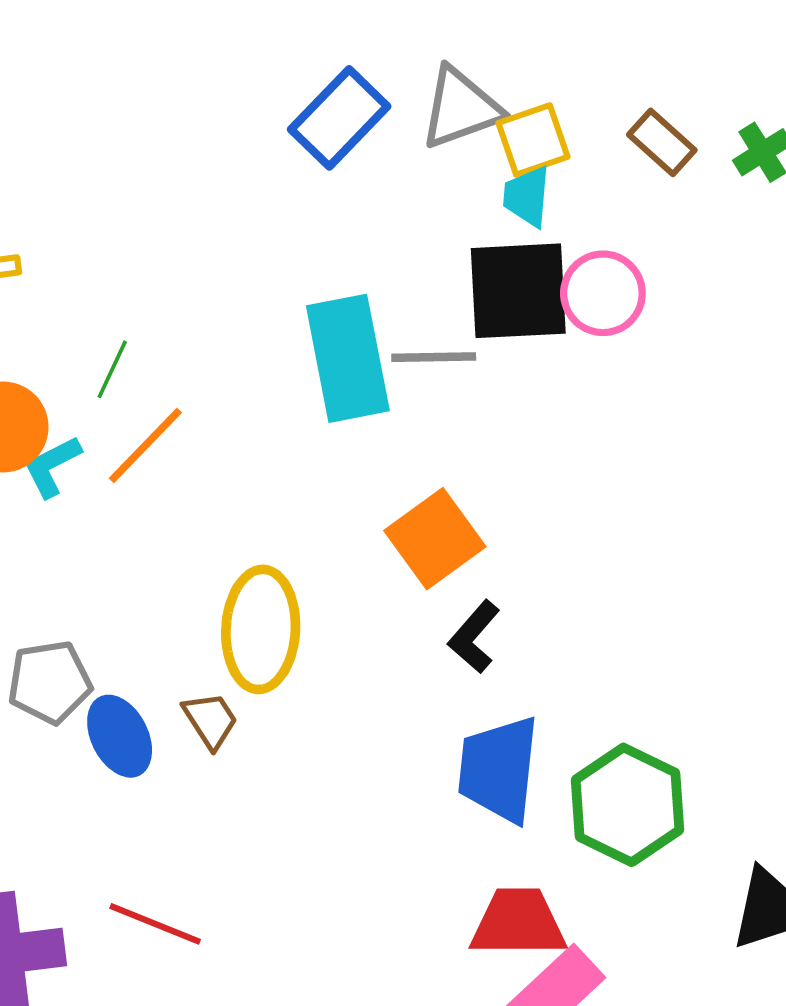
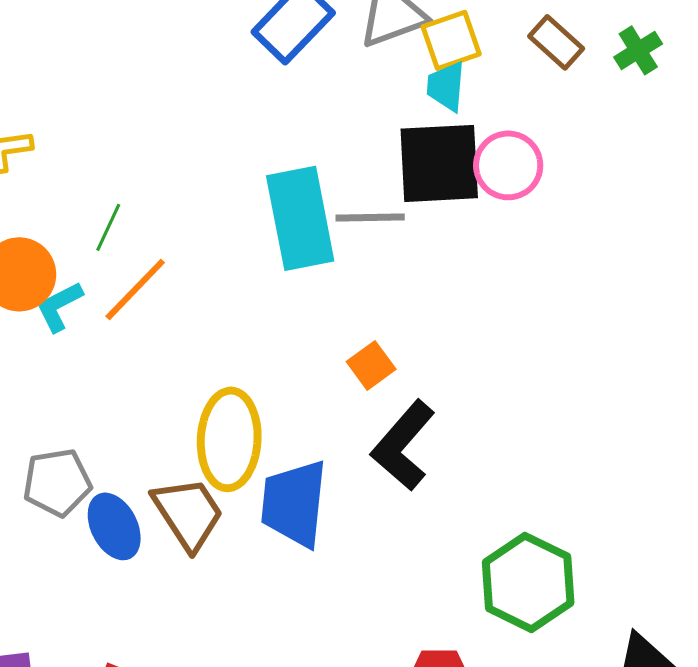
orange square: (435, 539) -> (371, 365), size x0.6
black L-shape: (474, 637) -> (403, 445), size x1.5
brown trapezoid: (210, 720) -> (188, 513), size x1.6
blue trapezoid: (499, 769) -> (294, 503), moved

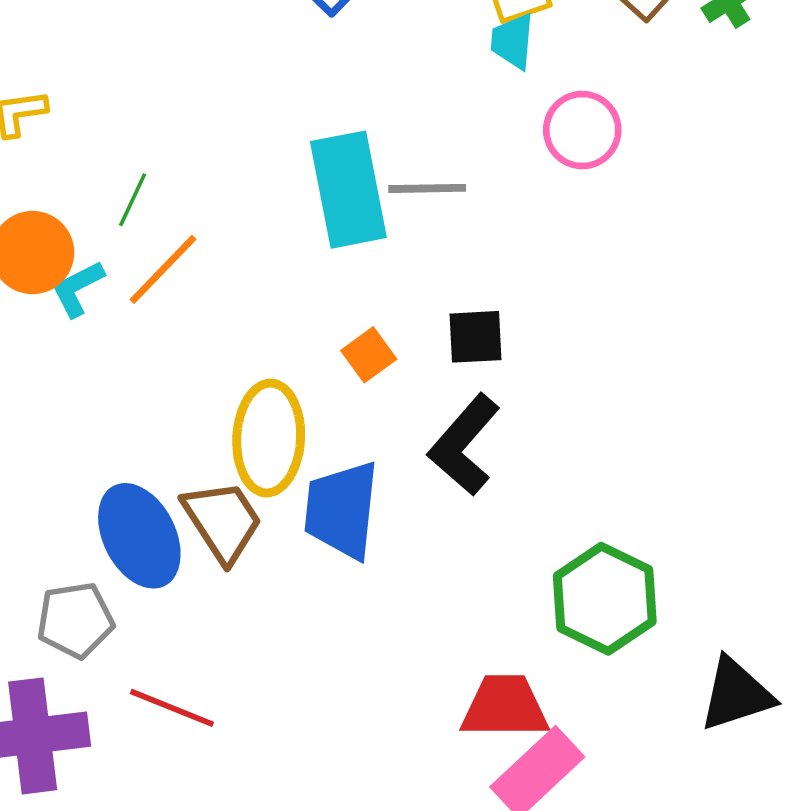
black square: (439, 163) -> (475, 337), moved, size x0.6
orange square: (371, 365) -> (369, 355), moved
gray pentagon: (57, 482) -> (75, 620), moved
blue ellipse: (114, 526) -> (139, 536), size x1.4

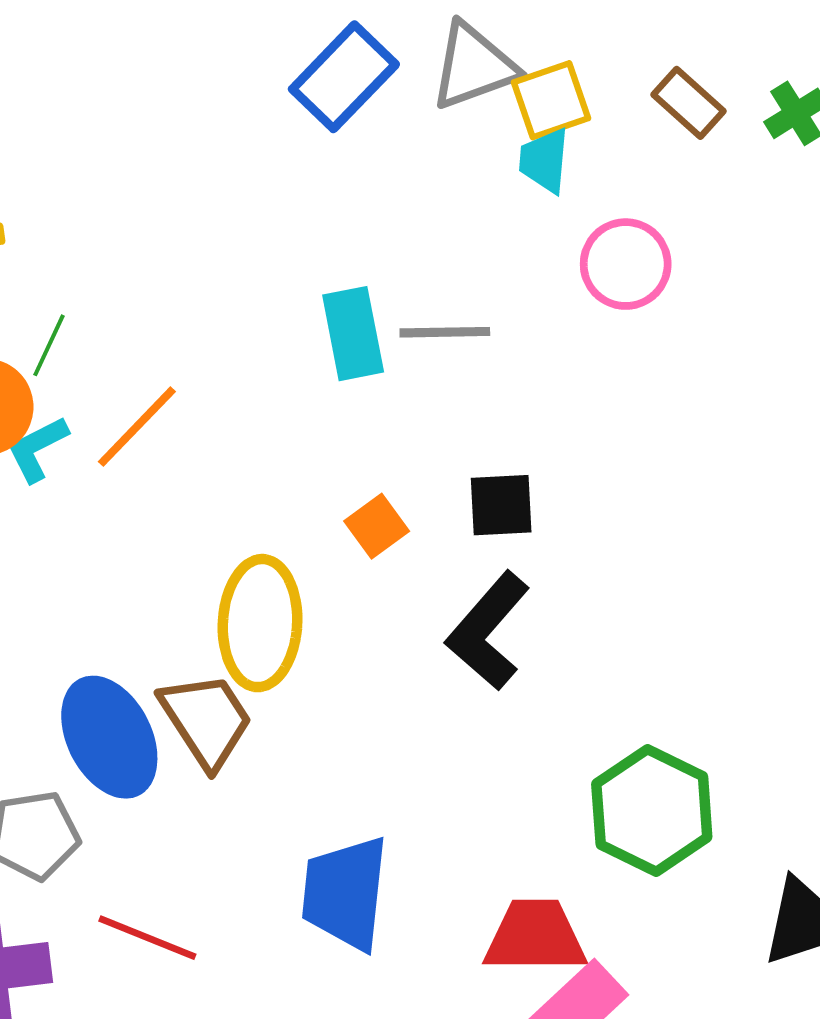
cyan rectangle: (348, 190) -> (353, 334), size x0.7
green line: (133, 200) -> (49, 345), moved
blue trapezoid: (342, 510) -> (345, 893), moved

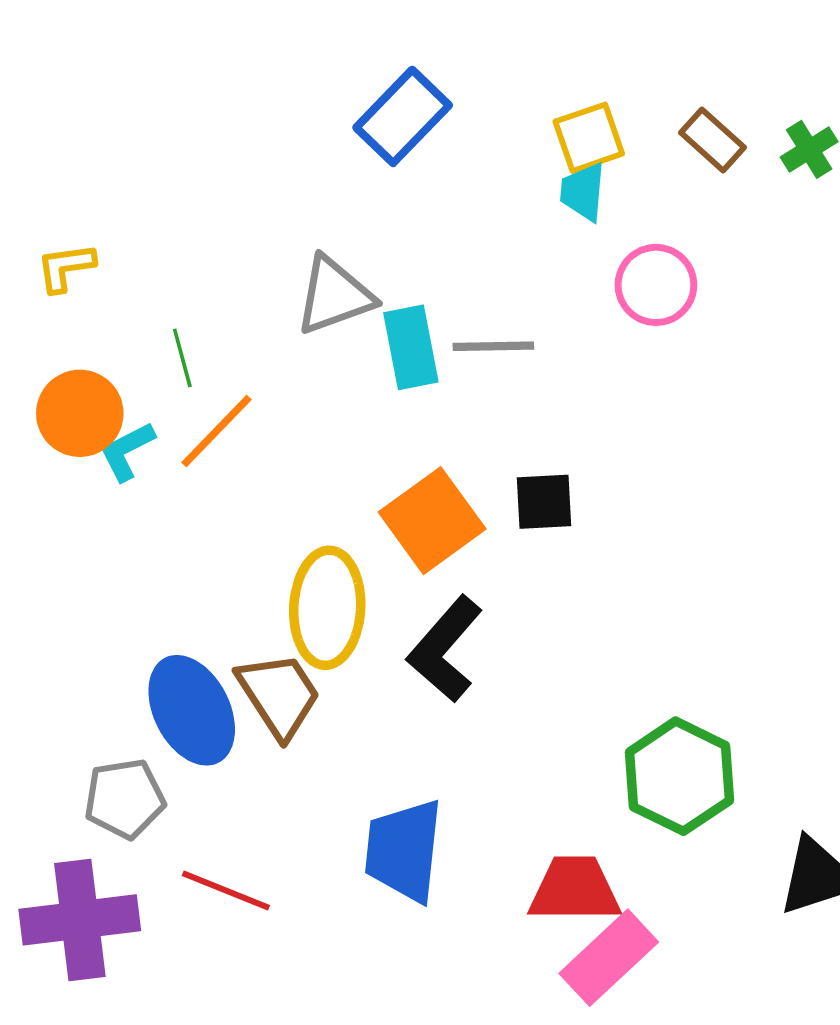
gray triangle: (474, 66) -> (334, 296), moved
green line: (49, 345) -> (182, 358), moved, turned -40
orange square: (377, 526) -> (432, 521), size x1.8
black L-shape: (488, 631) -> (445, 649), moved

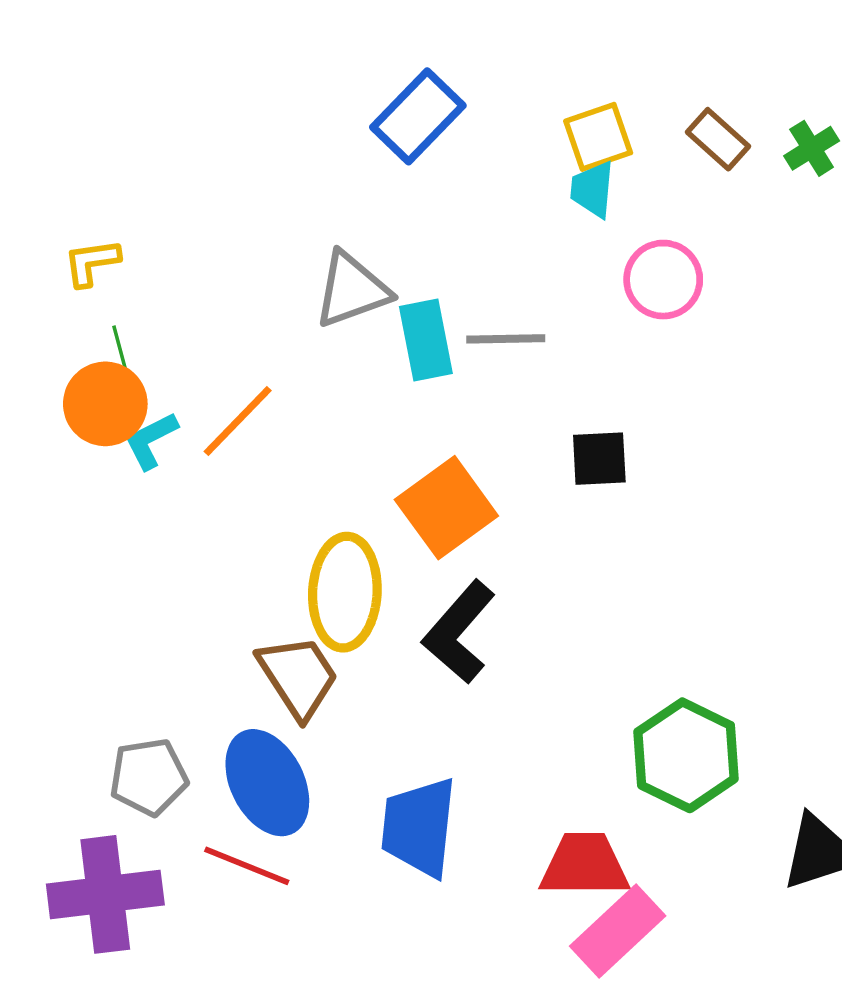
green line: (182, 358) -> (121, 354), moved
black square: (544, 502) -> (599, 459), moved
blue ellipse: (192, 710) -> (267, 783), moved

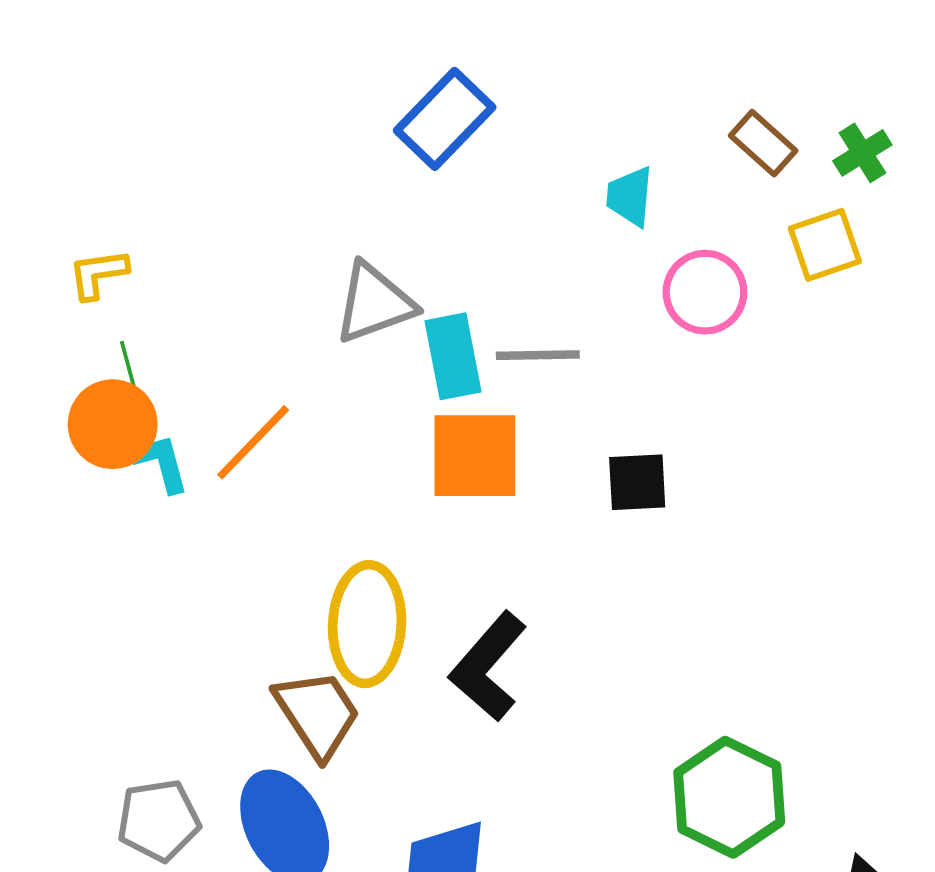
yellow square: (598, 137) -> (825, 245), moved
cyan L-shape: (151, 440) -> (161, 463), turned 102
orange square: (446, 508) -> (475, 456), moved, turned 36

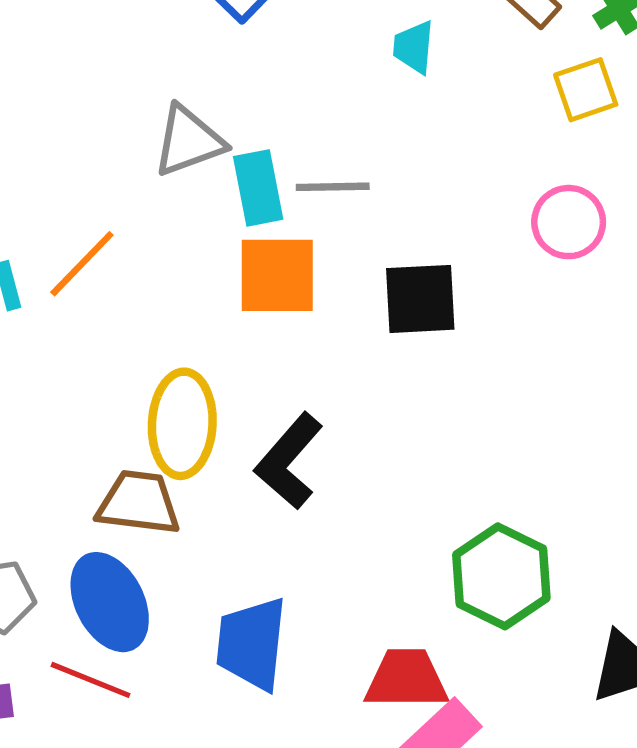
pink circle: (705, 292) -> (569, 222), moved
black square: (637, 482) -> (420, 299), size x1.4
brown trapezoid: (317, 714) -> (138, 503), turned -50

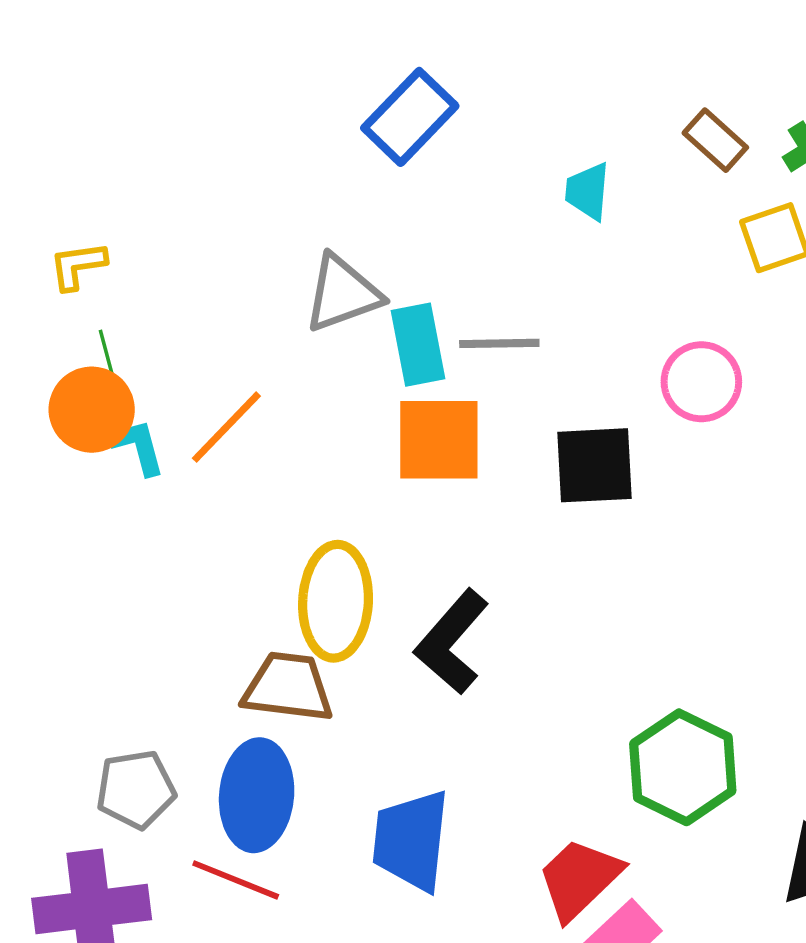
pink circle: (569, 222) -> (701, 382), moved
blue ellipse: (110, 602) -> (257, 795), turned 32
red trapezoid: (406, 679) -> (579, 879), turned -44

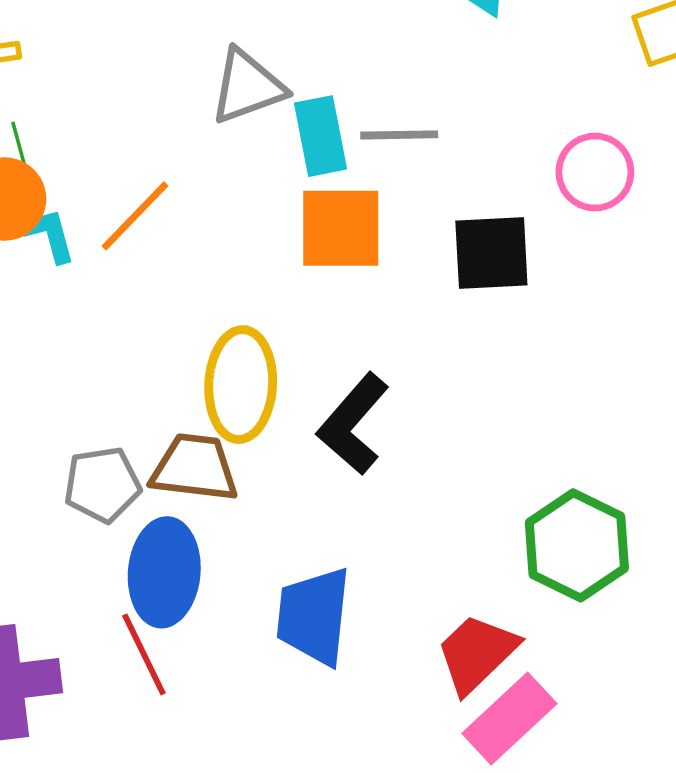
gray pentagon: (136, 789) -> (102, 485), moved
red line: (236, 880) -> (144, 654), turned 42

